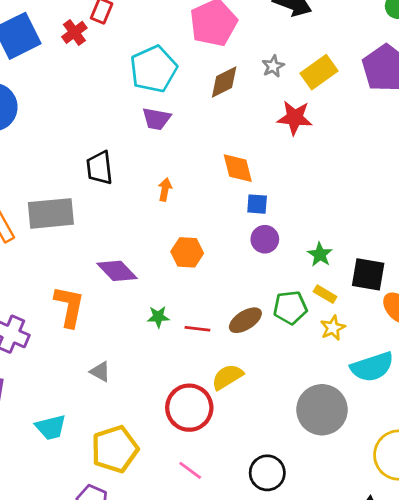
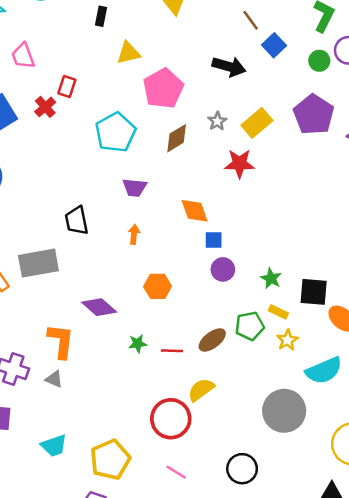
purple trapezoid: (156, 119) -> (135, 187), moved
gray triangle: (100, 372) -> (54, 379), moved

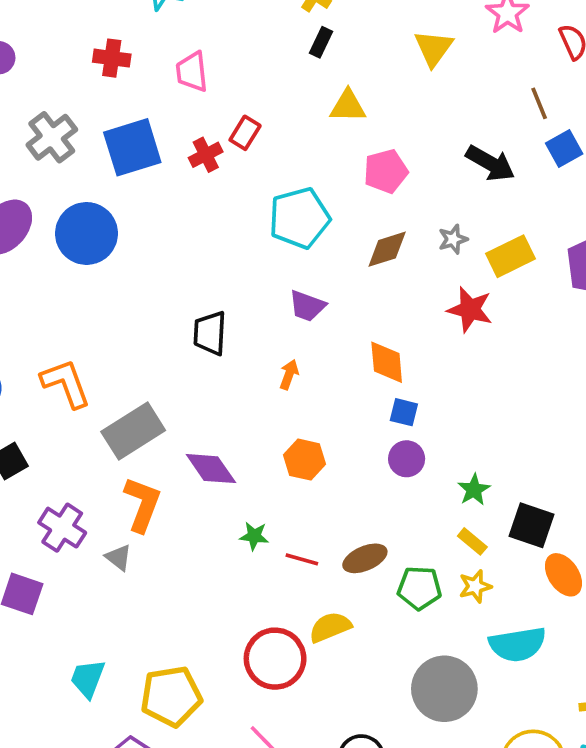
pink pentagon: (163, 88) -> (386, 171), size x0.7
gray rectangle: (38, 263) -> (133, 431), moved, turned -36
green pentagon: (250, 326) -> (419, 588), moved
cyan trapezoid: (54, 446) -> (88, 678), moved, turned 116

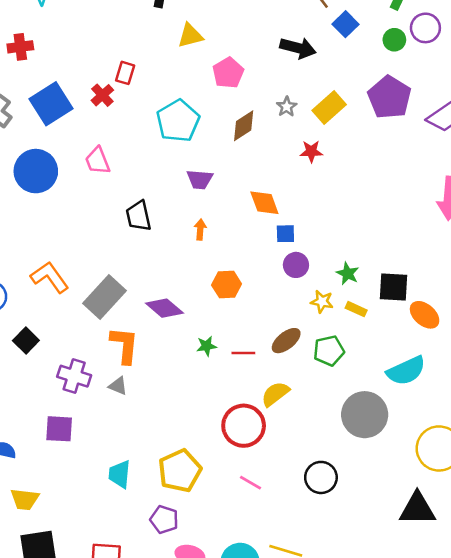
pink trapezoid: (192, 72) -> (98, 161), moved
red star: (470, 309) -> (311, 151), size x0.7
yellow star: (475, 586) -> (322, 302), moved, turned -30

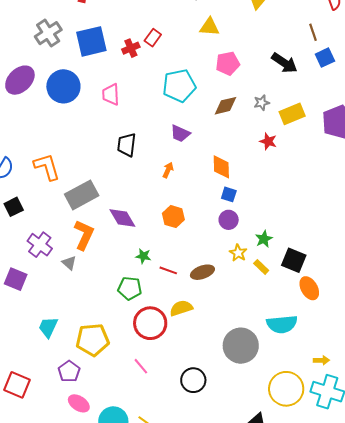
green pentagon: (329, 351) -> (130, 288), moved

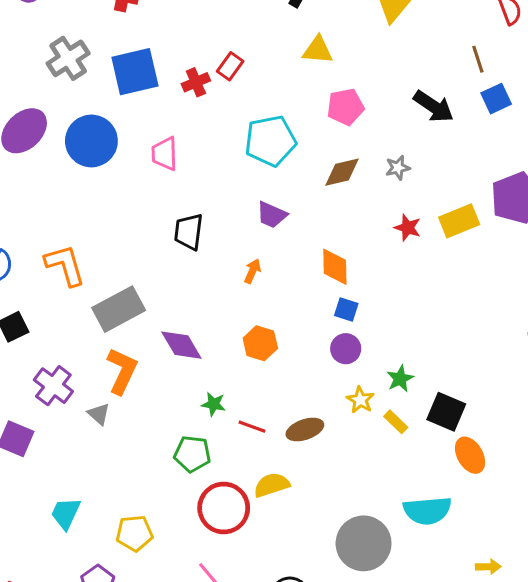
yellow rectangle: (292, 114) -> (459, 221), moved
yellow pentagon: (93, 340) -> (134, 533), size x0.7

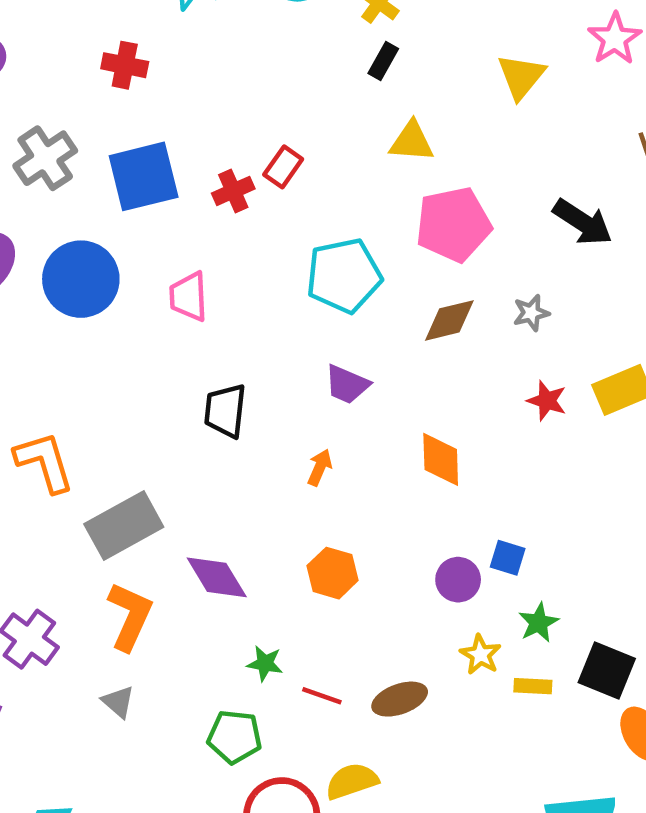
pink pentagon: (346, 107) -> (453, 224), size x1.4
blue square: (346, 310) -> (508, 558), moved
gray triangle: (99, 414) -> (118, 702), moved
yellow rectangle: (396, 422) -> (533, 686), turned -40

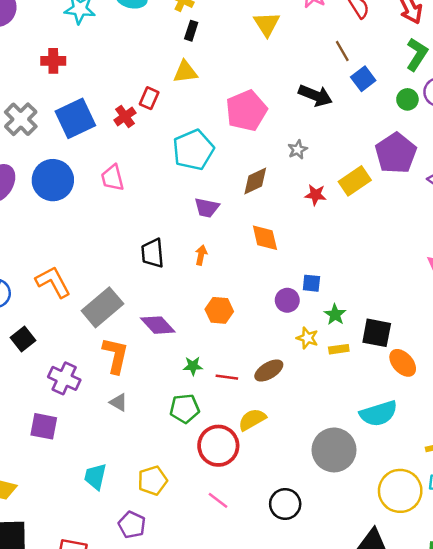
yellow triangle: (412, 142) -> (185, 72), moved
brown diamond: (449, 320) -> (255, 181), moved
black trapezoid: (225, 411) -> (153, 253), moved

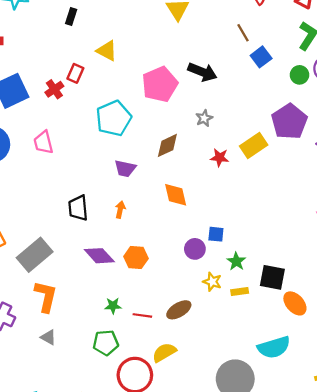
black rectangle: (191, 31) -> (71, 16), moved
yellow triangle: (185, 72) -> (107, 51), turned 35
black arrow: (315, 95) -> (202, 72), moved
purple diamond: (158, 325) -> (99, 256), moved

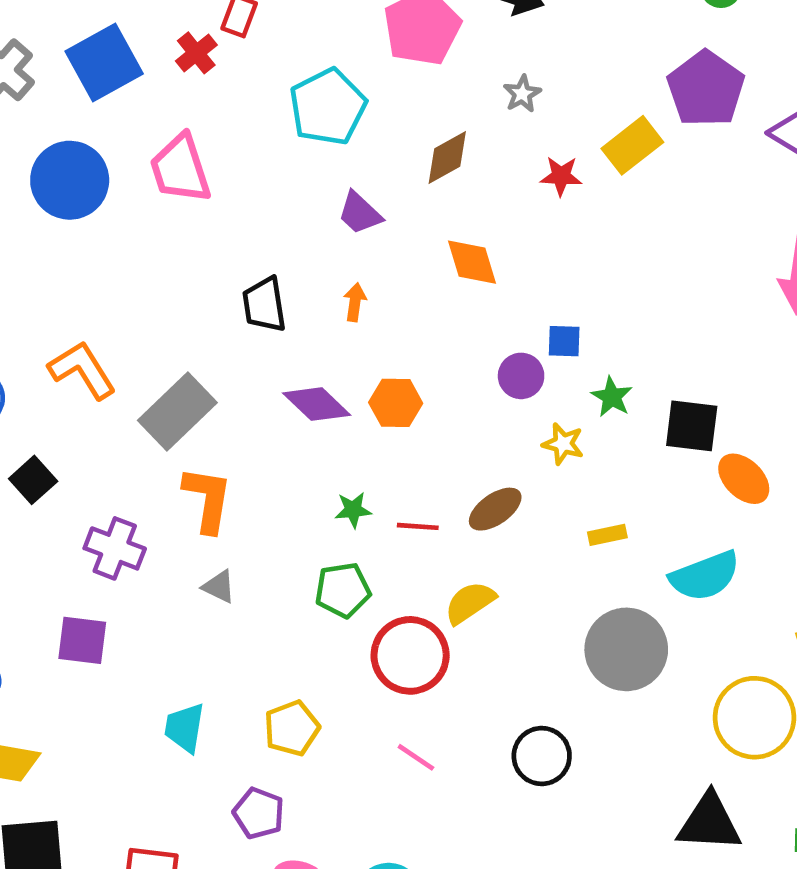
pink trapezoid: (43, 142) -> (180, 169), size x1.4
purple trapezoid: (125, 169) -> (360, 213), turned 35
yellow rectangle: (240, 291) -> (607, 535), moved

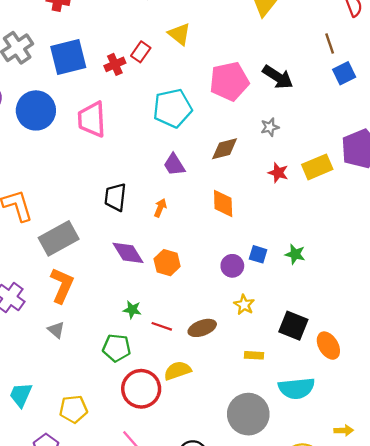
green star: (612, 397) -> (295, 254), moved, turned -30
black square: (692, 426) -> (293, 326), moved

